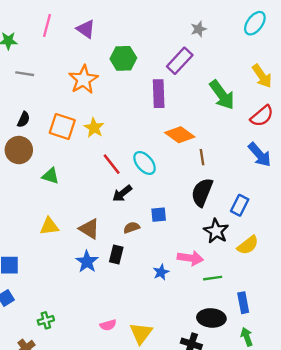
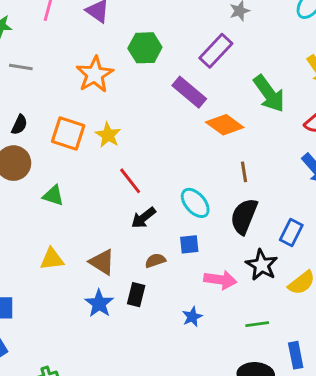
purple rectangle: (159, 94) -> (189, 92), turned -48
orange diamond: (180, 135) -> (225, 125), moved
cyan ellipse: (144, 163) -> (195, 203), moved
pink arrow: (190, 258) -> (220, 280), moved

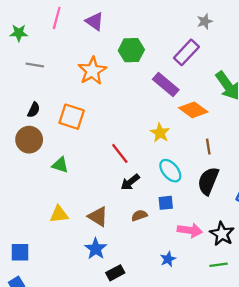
yellow star: (108, 135) -> (160, 133), moved
black star: (262, 265) -> (222, 234), moved
black rectangle: (136, 295) -> (115, 273), moved, turned 48

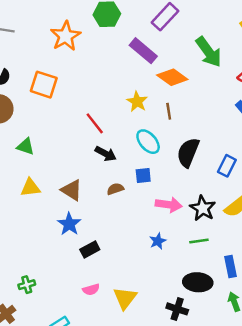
brown line: (208, 147) -> (169, 111), moved
green triangle: (60, 165) -> (26, 146), moved
black arrow: (130, 182) -> (106, 154), turned -114
blue star: (168, 259) -> (158, 241), moved

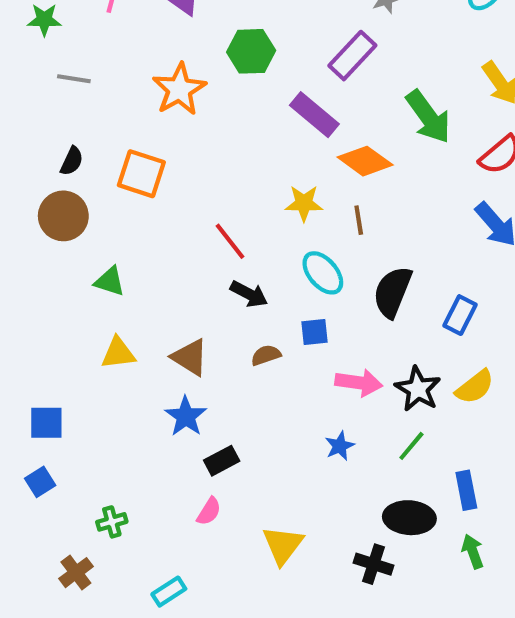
yellow star: (137, 102) -> (304, 203), turned -30
green line: (199, 241) -> (411, 446), turned -42
pink semicircle: (91, 290) -> (209, 511), moved, turned -42

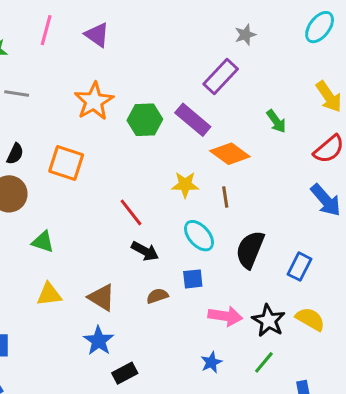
green hexagon: (251, 51) -> (145, 120), moved
green arrow: (428, 117) -> (276, 121), size x0.6
yellow semicircle: (475, 387) -> (310, 319), turned -112

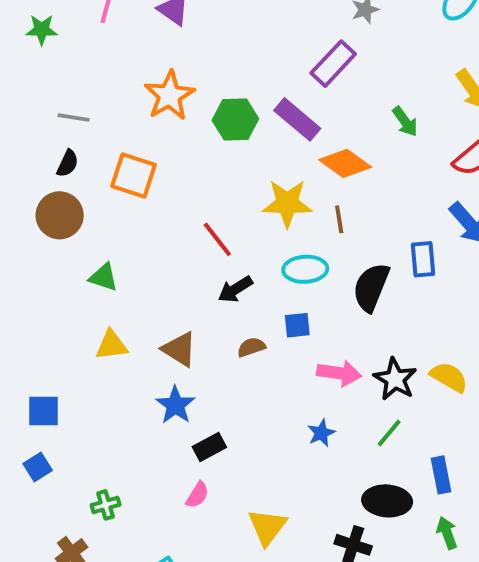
gray line: (17, 93) -> (74, 117), moved
yellow star: (185, 185) -> (287, 203), size x1.4
cyan ellipse: (199, 236) -> (305, 269), turned -52
black arrow: (145, 251) -> (235, 289), turned 120
blue rectangle: (299, 267) -> (423, 259), moved, turned -32

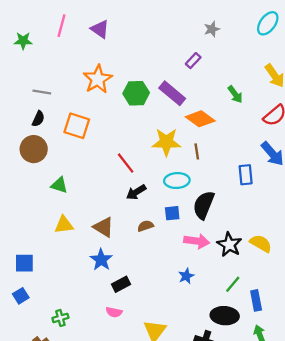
purple rectangle: (333, 64) -> (193, 61), size x0.6
black semicircle: (371, 287) -> (204, 205), moved
green line: (389, 433) -> (233, 284), moved
pink semicircle: (197, 495) -> (114, 312), turned 70

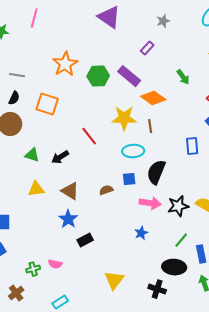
purple triangle: (100, 29) -> (109, 17), moved, size x1.4
black arrow: (136, 192) -> (60, 157), moved
black star: (229, 245) -> (178, 206), turned 30
pink semicircle: (114, 312) -> (55, 264), moved

